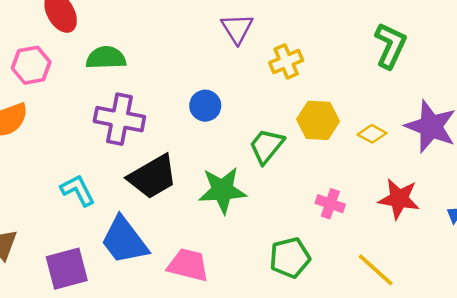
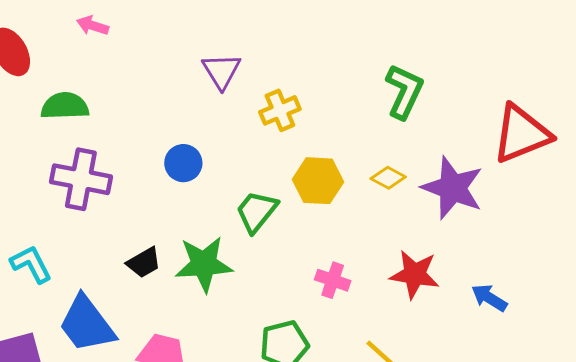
yellow diamond: (372, 134) -> (388, 178), moved
black trapezoid: (153, 177) -> (144, 263), moved, size x0.6

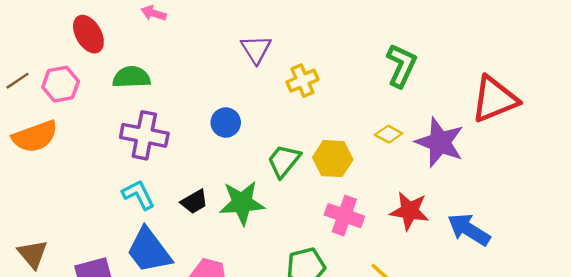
yellow hexagon: (318, 181) -> (333, 159), moved
cyan L-shape: (31, 264) -> (138, 195), moved
pink cross: (333, 280) -> (344, 216), size x1.4
blue arrow: (489, 298) -> (469, 230), size x1.5

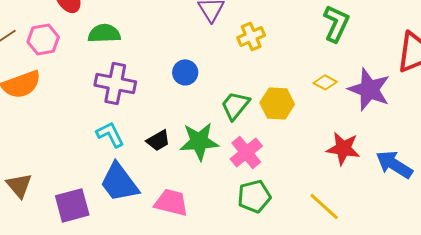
pink cross: (344, 216) -> (246, 152), moved, turned 32

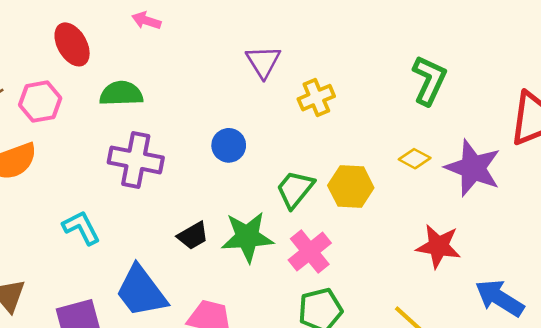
cyan L-shape: (110, 134) -> (81, 228), moved
blue arrow: (394, 164) -> (500, 298), moved

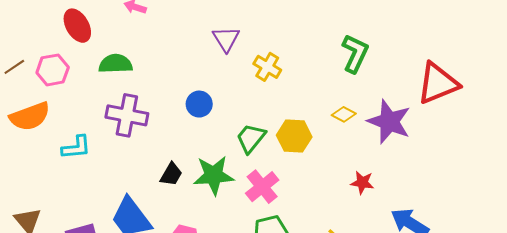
yellow cross: (316, 98) -> (267, 67), turned -36
cyan L-shape: (81, 228) -> (76, 147), moved, turned 112
black trapezoid: (193, 236) -> (171, 174), turned -30
red star: (438, 246) -> (362, 183), size x0.7

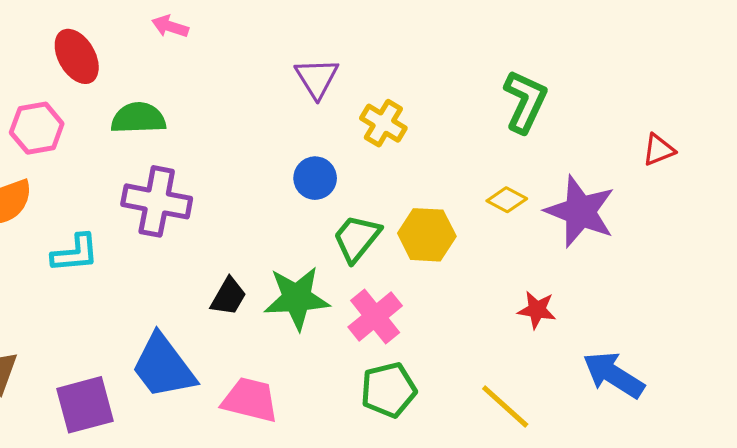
red triangle: (438, 83) -> (659, 150), size x0.5
blue circle: (199, 104) -> (315, 178), moved

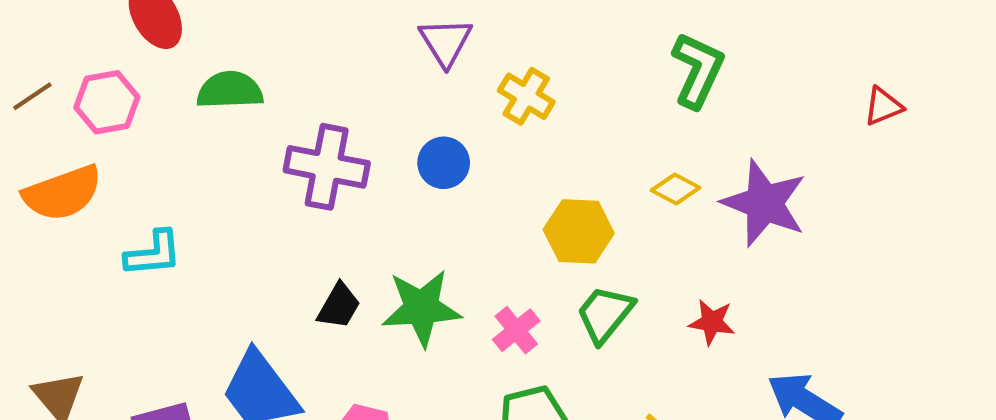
red triangle: (659, 150) -> (883, 106), moved
purple cross: (157, 201) -> (327, 167), moved
green trapezoid: (357, 238) -> (605, 314), moved
pink cross: (375, 316) -> (516, 330), size x0.7

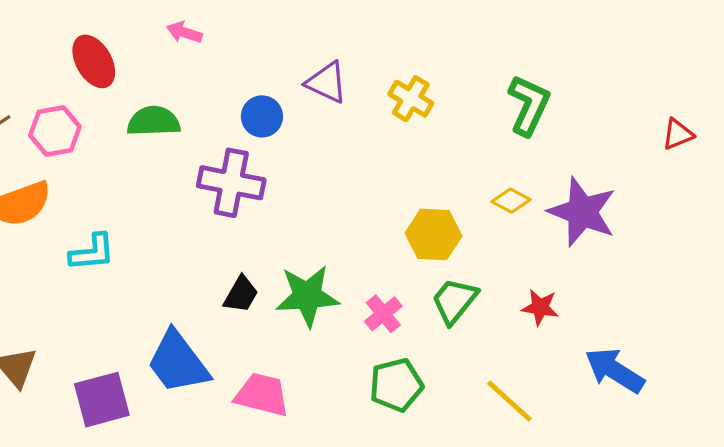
purple triangle: (446, 42) -> (327, 82), turned -33
yellow cross: (526, 96) -> (411, 99), moved
blue circle: (444, 163) -> (262, 116), moved

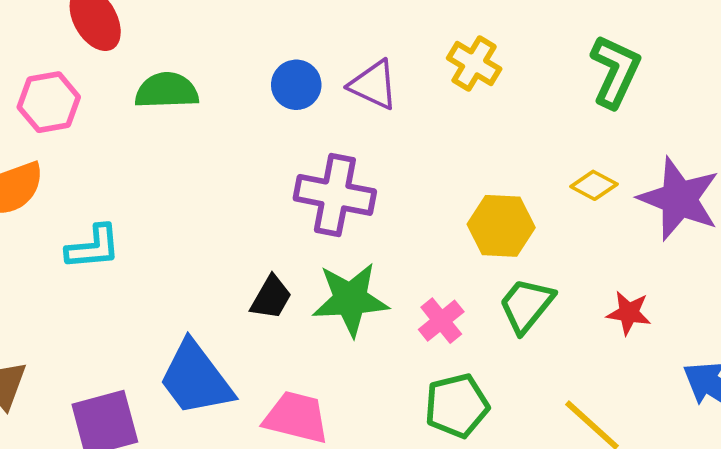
purple triangle: (327, 82) -> (374, 85), moved
purple cross: (231, 183) -> (335, 195), moved

